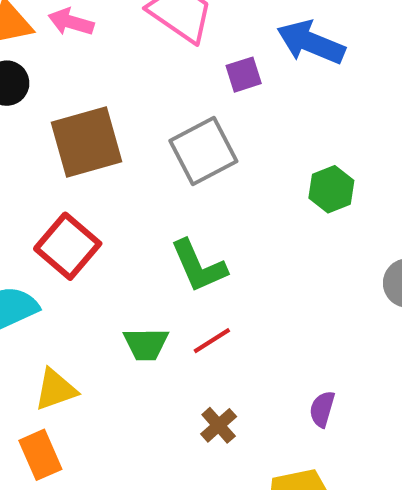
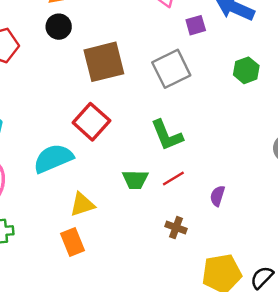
green hexagon: (331, 189) -> (246, 70), moved
purple semicircle: (322, 409) -> (217, 196), moved
brown cross: (219, 425) -> (176, 228), turned -30

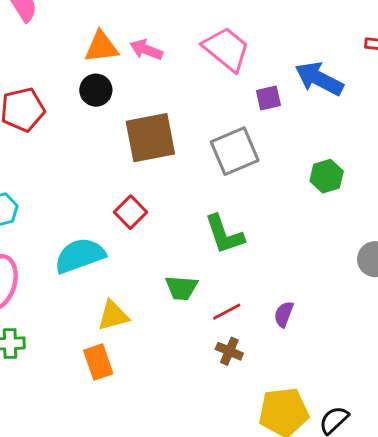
green hexagon: (246, 70) -> (327, 176), moved
red square: (91, 122) -> (130, 212), size x0.7
red line: (173, 179) -> (227, 312), moved

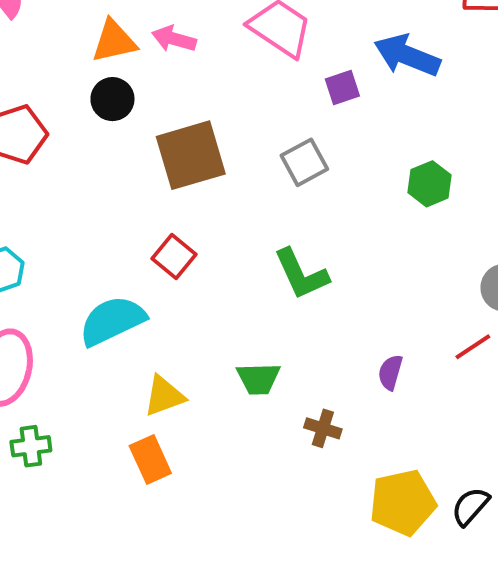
gray square: (235, 151) -> (304, 162), size x0.7
green trapezoid: (181, 288) -> (258, 379), moved
red line: (227, 312) -> (473, 347), moved

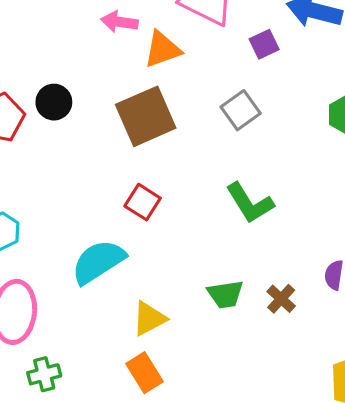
orange triangle: (114, 41) -> (162, 49), moved
black circle: (112, 99) -> (54, 102), moved
brown cross: (323, 428) -> (281, 299), moved, turned 32

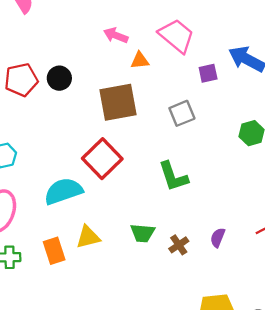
orange triangle: (162, 49) -> (140, 60), size x0.7
red square: (143, 202) -> (102, 159), size x1.6
orange rectangle: (144, 373) -> (54, 251), moved

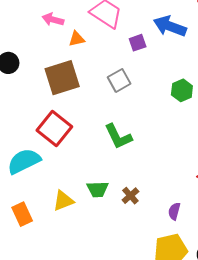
yellow triangle: (88, 237) -> (63, 201), moved
purple semicircle: (218, 238) -> (174, 211), moved

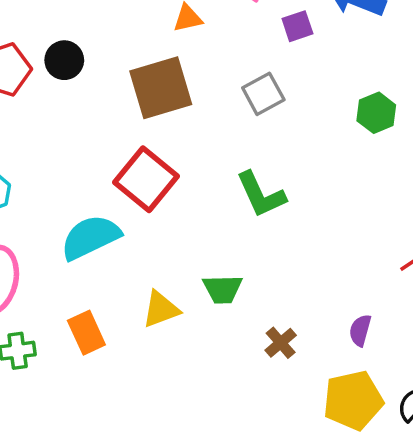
brown cross: (130, 196) -> (281, 343), moved

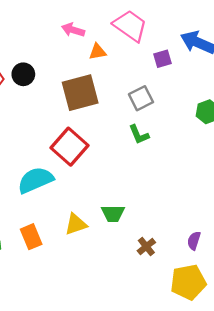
green L-shape: (261, 195) -> (139, 135), moved, size x0.7

